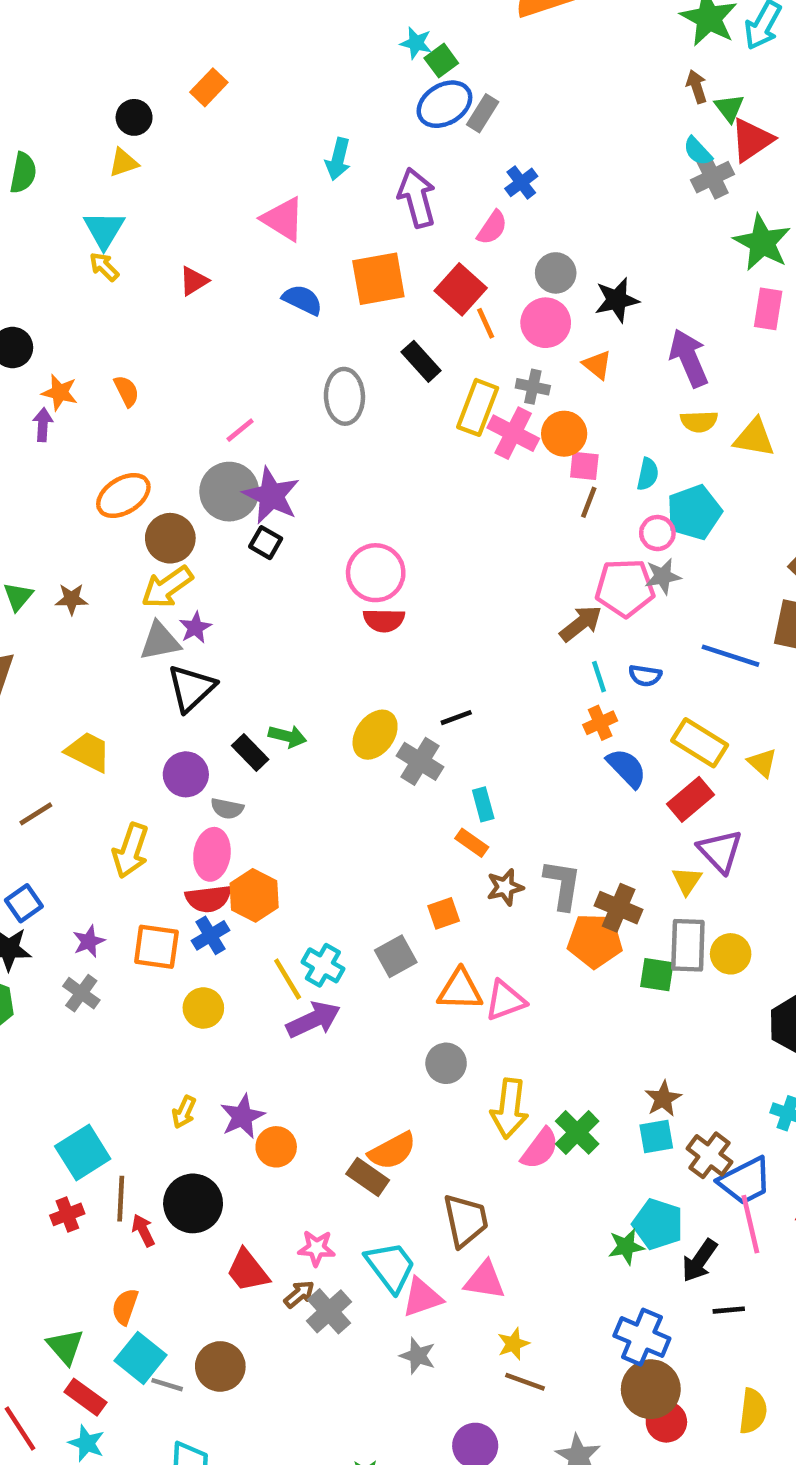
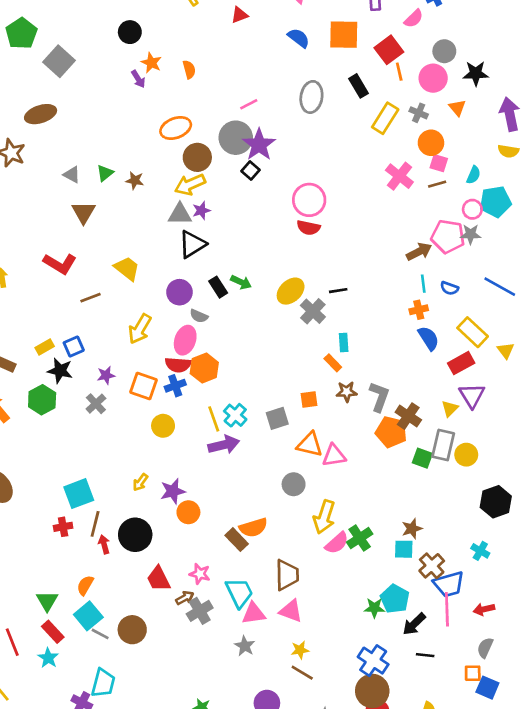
purple arrow: (43, 425) -> (138, 79), turned 132
pink cross: (513, 433) -> (399, 176), moved
brown line: (589, 502) -> (437, 184), turned 42

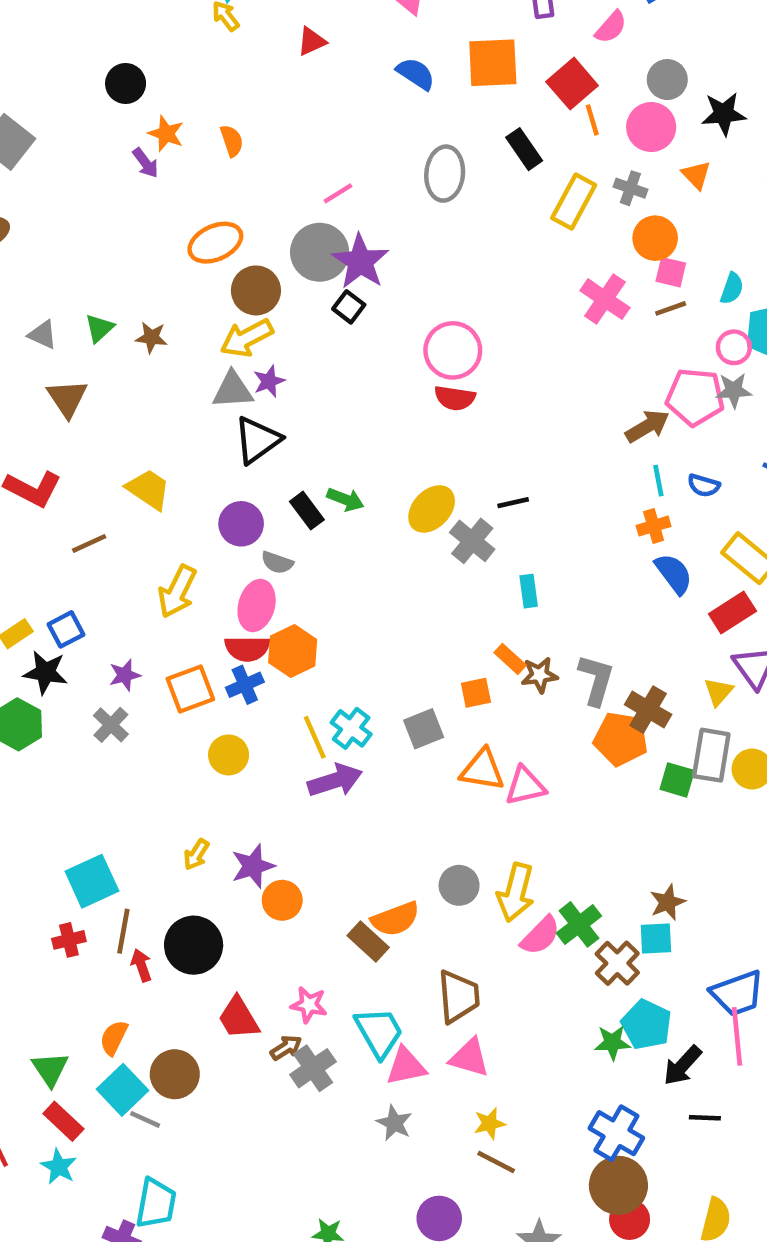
orange rectangle: (333, 363) -> (510, 659), moved
orange square: (143, 386) -> (190, 689), turned -36
gray circle: (294, 484) -> (459, 885), moved
brown cross: (432, 566) -> (617, 963), moved
brown circle: (132, 630) -> (175, 1074), moved

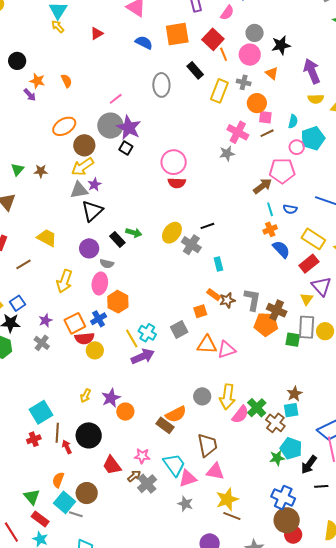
gray star: (734, 390) -> (227, 153), moved
red semicircle: (247, 649) -> (85, 338), moved
yellow star: (490, 1123) -> (227, 499), size x1.6

